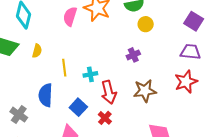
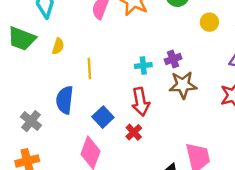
yellow circle: (146, 24) -> (209, 22), moved
cyan cross: (90, 74) -> (143, 65), moved
brown star: (145, 91) -> (183, 85), moved

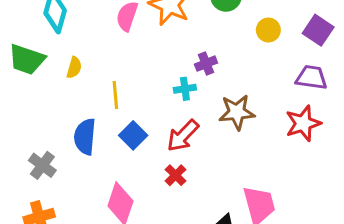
purple cross: (173, 59) -> (206, 64), moved
red arrow: (141, 102) -> (183, 136), turned 56
blue square: (103, 117) -> (133, 135), moved

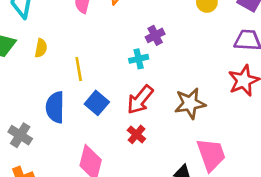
brown star: (237, 112) -> (190, 103), moved

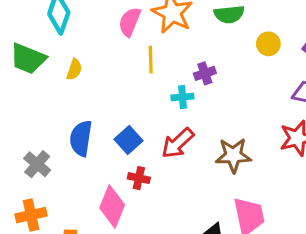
yellow line: (79, 69) -> (151, 60), moved
red cross: (136, 134) -> (139, 178), moved, turned -36

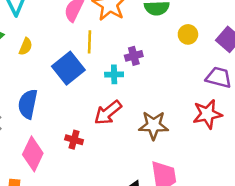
blue square: (129, 140) -> (68, 68), moved, size x1.4
pink diamond: (112, 206) -> (33, 154), moved

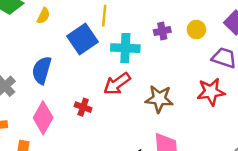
yellow circle: (188, 34) -> (196, 30), moved
purple cross: (134, 56) -> (162, 31), moved
cyan cross: (114, 74) -> (125, 48), size x1.6

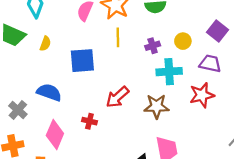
yellow line: (104, 16) -> (118, 37), moved
blue square: (82, 39) -> (82, 61), turned 36
cyan cross: (125, 48) -> (169, 72), moved
blue semicircle: (42, 70) -> (49, 92), turned 100

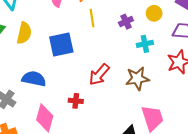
yellow semicircle: (45, 44) -> (24, 33), size x1.5
cyan cross: (169, 72) -> (145, 44), size x0.7

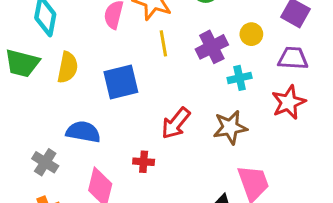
purple cross: (126, 22) -> (212, 47), size x1.5

